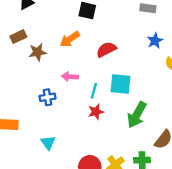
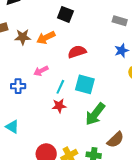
brown star: (38, 52) -> (23, 37), moved
pink arrow: (70, 77) -> (41, 71), turned -40
cyan triangle: (48, 143) -> (12, 127), turned -32

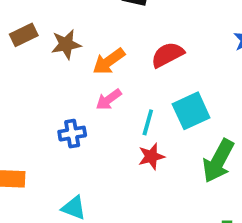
orange arrow: (46, 38) -> (109, 61), moved
cyan square: (85, 84) -> (191, 111), turned -30

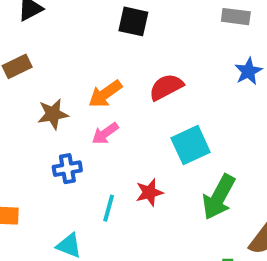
brown star: (66, 44) -> (53, 114), moved
cyan line: (148, 122) -> (109, 208), moved

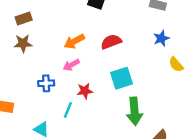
brown star: (53, 114) -> (23, 43), moved
red star: (149, 192) -> (85, 91), moved
green arrow: (219, 197) -> (134, 111), turned -40

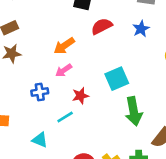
blue star: (161, 38) -> (141, 29), moved
red semicircle: (111, 42) -> (102, 26), moved
cyan line: (68, 110) -> (65, 117), turned 42

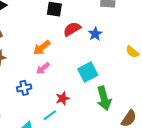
blue star: (141, 29) -> (95, 34), moved
red star: (80, 96) -> (63, 98), moved
cyan line: (65, 117) -> (50, 115), moved

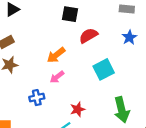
blue star: (95, 34) -> (129, 37), moved
cyan square: (88, 72) -> (104, 69), moved

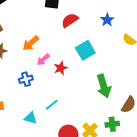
orange arrow: (56, 55) -> (31, 43), moved
red star: (78, 109) -> (61, 68), moved

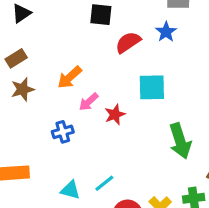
blue star: (107, 20) -> (166, 32), moved
cyan square: (85, 50) -> (152, 87), turned 30
cyan line: (52, 105) -> (104, 183), moved

